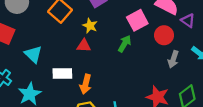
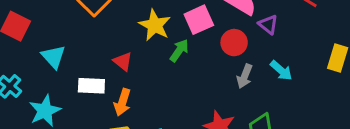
yellow star: (90, 26) -> (155, 25), moved, size x1.5
red triangle: (84, 46) -> (123, 61), moved, turned 32

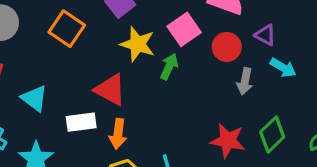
purple triangle: (268, 24) -> (265, 35), moved
red triangle: (123, 61) -> (110, 90), size x1.5

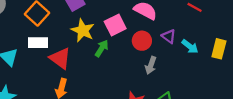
cyan arrow: (283, 68) -> (190, 46), moved
white rectangle: (81, 122) -> (38, 43), moved

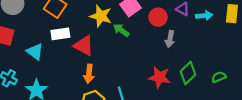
cyan arrow: (190, 46) -> (204, 16), turned -35
green arrow: (102, 48) -> (121, 30), turned -77

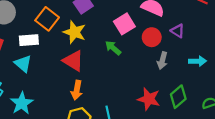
yellow star: (101, 16) -> (74, 32), moved
cyan arrow: (204, 16) -> (198, 61), moved
white rectangle: (60, 34) -> (29, 40), moved

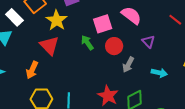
red circle: (152, 37) -> (114, 46), moved
white rectangle: (29, 40) -> (14, 17), turned 36
orange arrow: (77, 90) -> (32, 70), moved

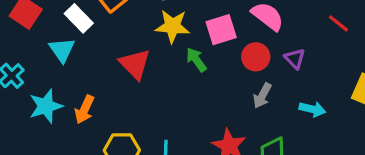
yellow star: (57, 20) -> (173, 26), moved, turned -30
red circle: (114, 46) -> (256, 57), moved
orange arrow: (32, 70) -> (85, 109), moved

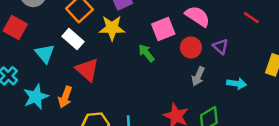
white rectangle: (79, 18) -> (73, 39), moved
yellow star: (173, 26) -> (112, 28), moved
red triangle: (135, 64) -> (87, 70), moved

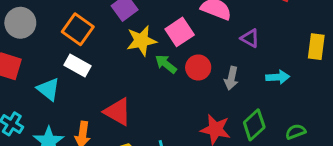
yellow star: (112, 28) -> (141, 41), moved
red circle: (191, 47) -> (198, 67), moved
red triangle: (87, 70) -> (118, 112), moved

